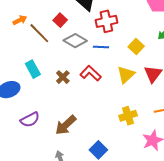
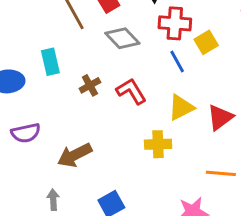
yellow square: (136, 46) -> (206, 42), moved
blue line: (101, 47) -> (177, 62), moved, turned 42
yellow cross: (128, 116) -> (158, 144), moved

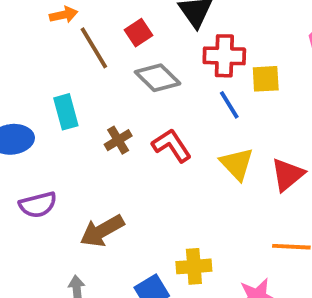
yellow square: (206, 42) -> (266, 79), turned 30
yellow triangle: (181, 108) -> (237, 164), turned -44
yellow cross: (158, 144) -> (194, 266), moved

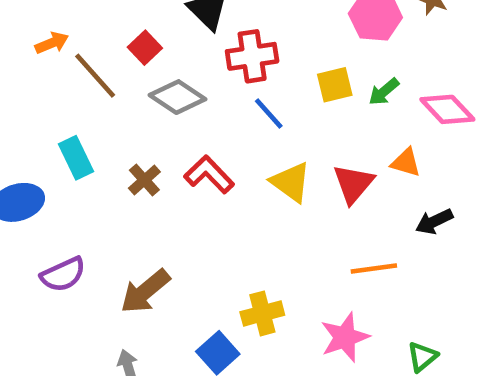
yellow square: (266, 79) -> (335, 85), moved

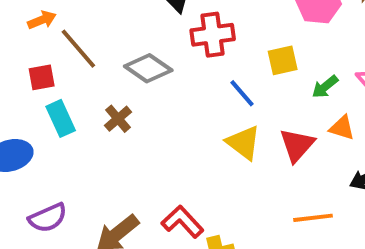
red square: (145, 48) -> (42, 77), moved, turned 32
green arrow: (384, 92) -> (325, 87), moved
blue line: (269, 114) -> (242, 93), moved
red L-shape: (209, 174) -> (182, 222), moved
brown cross: (144, 180) -> (118, 119), moved

